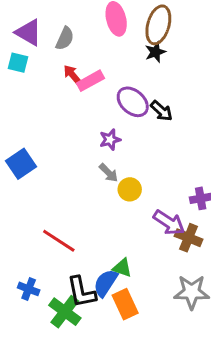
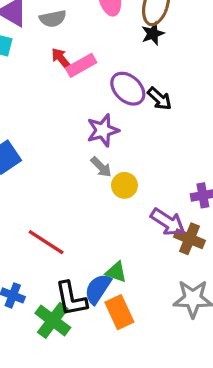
gray semicircle: (65, 38) -> (53, 19), turned 55
purple star: (110, 140) -> (103, 130), size x1.4

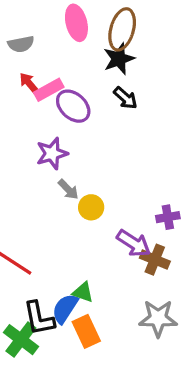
black star: (153, 34) -> (119, 59), size x1.4
purple ellipse: (128, 89) -> (73, 106), moved
black arrow: (159, 99) -> (125, 98), moved
purple star: (103, 130) -> (52, 153), moved

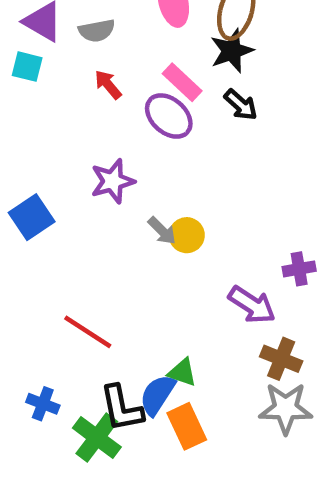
pink rectangle: (49, 90) -> (182, 82), moved, turned 72
purple star: (52, 153) -> (113, 181), moved
yellow circle: (91, 207) -> (187, 235), moved
brown cross: (155, 260) -> (281, 359), moved

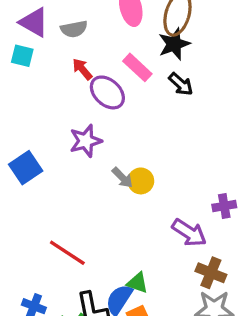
purple ellipse: (169, 116) -> (107, 92), moved

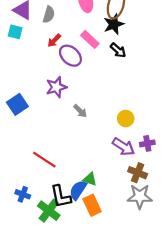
gray semicircle: (74, 29) -> (49, 15), turned -63
red arrow: (82, 69) -> (54, 41), turned -96
yellow circle: (141, 181) -> (126, 118), moved
purple cross: (224, 206) -> (147, 143), moved

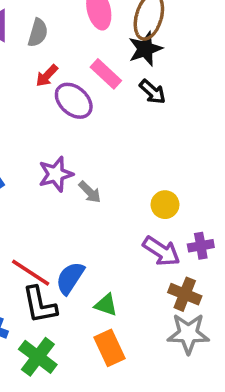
purple star: (56, 87) -> (56, 174), moved
blue semicircle: (78, 190) -> (70, 278), moved
black L-shape: (61, 196) -> (40, 305), moved

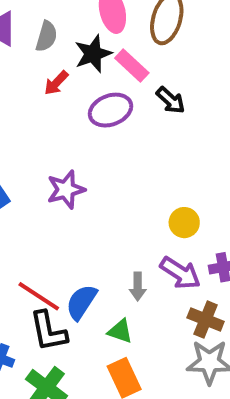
black star: (145, 49) -> (93, 54), moved
pink rectangle: (106, 74) -> (132, 65), moved
purple ellipse: (74, 101) -> (110, 110), moved, turned -63
gray arrow: (90, 192) -> (138, 287), moved, turned 45

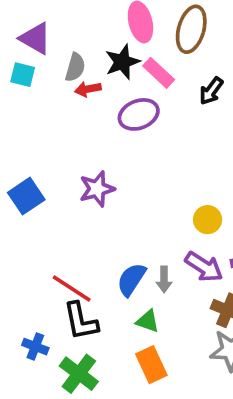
gray semicircle: (46, 36) -> (75, 67), moved
red arrow: (56, 83) -> (88, 89), turned 35
black arrow: (171, 100) -> (211, 91), moved, turned 84
blue semicircle: (81, 302) -> (131, 279), moved

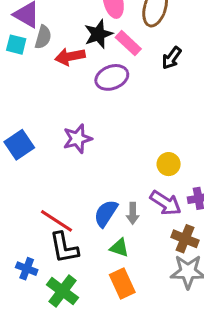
gray semicircle: (75, 67) -> (43, 37), moved
red arrow: (88, 89) -> (70, 57), size x1.4

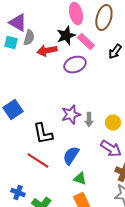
purple star: (77, 139) -> (71, 115), moved
gray arrow: (133, 213) -> (89, 120), moved
black L-shape: (64, 248) -> (43, 134), moved

